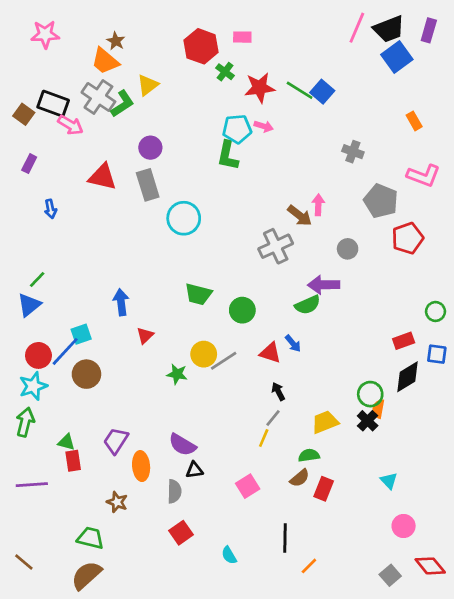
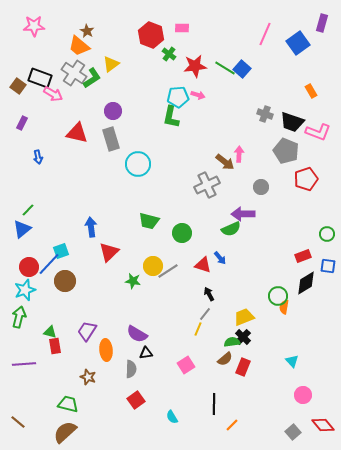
pink line: (357, 28) -> (265, 34), moved
black trapezoid: (389, 29) -> (292, 122), moved, turned 40
red triangle: (145, 335) -> (109, 252), size x1.5
black cross: (368, 421) -> (243, 337), moved

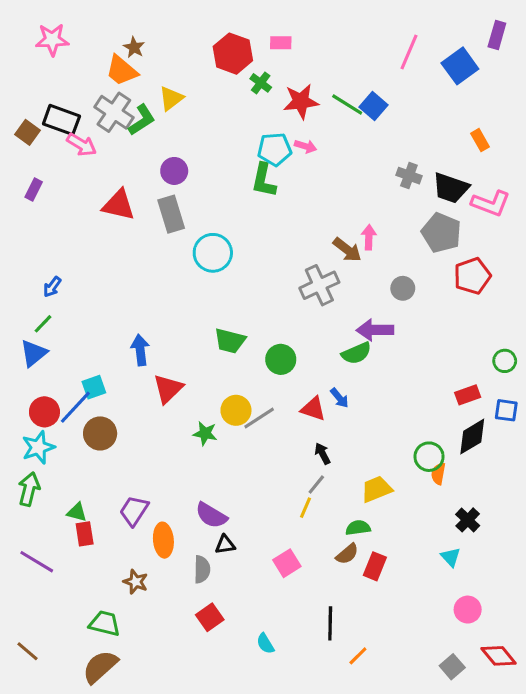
blue arrow: (38, 157) -> (52, 287), moved, turned 48
black cross: (243, 337) -> (468, 520), moved
purple line: (24, 364) -> (37, 562), turned 35

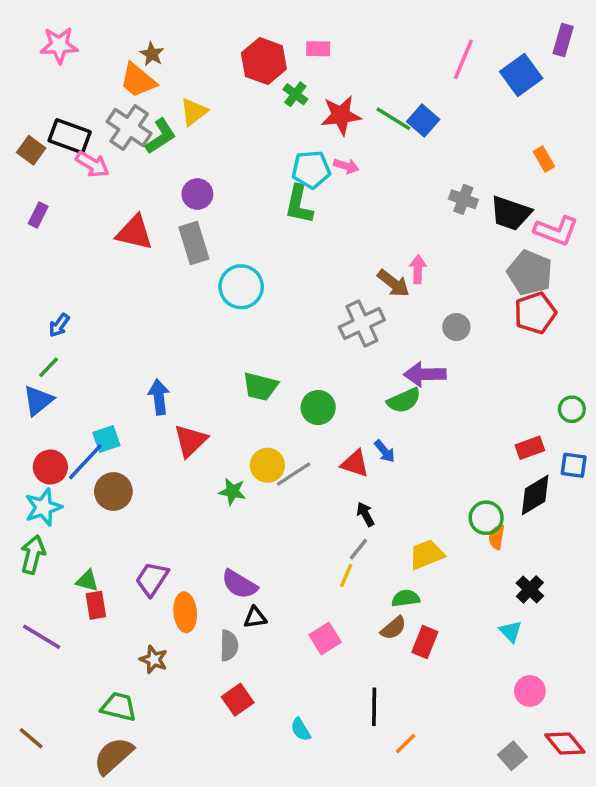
gray pentagon: (441, 233) -> (530, 273), moved

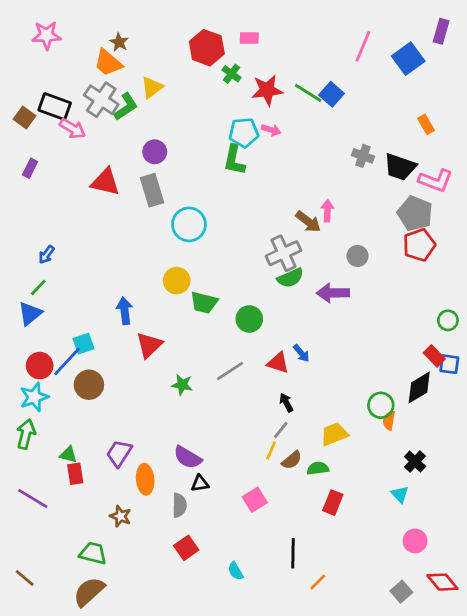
green semicircle: (404, 400) -> (290, 278), moved
red rectangle: (530, 448) -> (434, 356), moved, turned 65
yellow circle: (267, 465) -> (177, 281), moved
brown semicircle: (393, 628) -> (292, 460), moved

